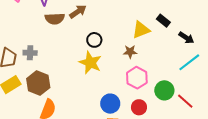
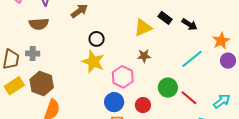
brown semicircle: (55, 19) -> (39, 24), moved
black arrow: (186, 38) -> (189, 24), moved
brown star: (130, 52) -> (144, 56), moved
pink hexagon: (137, 78) -> (123, 77), moved

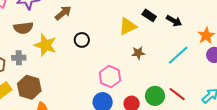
brown star: (144, 56) -> (138, 53), moved
yellow star: (93, 62) -> (45, 45), moved
green circle: (168, 88) -> (155, 96), moved

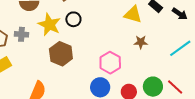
yellow triangle: (128, 26) -> (133, 15), turned 36
black circle: (82, 40) -> (73, 19), moved
brown hexagon: (29, 87) -> (61, 54), moved

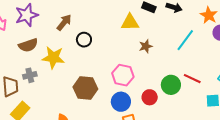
black circle: (73, 19) -> (84, 40), moved
brown hexagon: (61, 54) -> (85, 88), moved

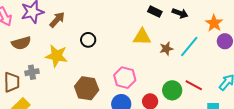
brown arrow: (64, 22) -> (57, 20), moved
yellow triangle: (130, 22) -> (142, 37), moved
brown semicircle: (28, 45) -> (21, 43), moved
brown star: (146, 46) -> (166, 49), moved

